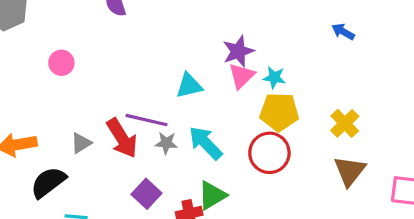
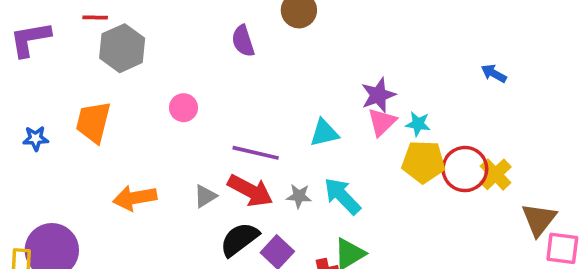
purple line: (147, 120) -> (256, 153), moved
red arrow: (122, 138) -> (250, 191), turned -30
red circle: (269, 153) -> (465, 169), moved
brown triangle: (350, 171) -> (539, 220), moved
black semicircle: (48, 182) -> (239, 239), moved

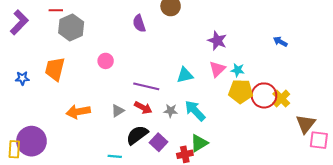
purple L-shape: (30, 39) -> (19, 22), turned 145
purple star: (378, 95) -> (217, 41), moved, turned -30
red arrow: (250, 191) -> (143, 108), size x0.7

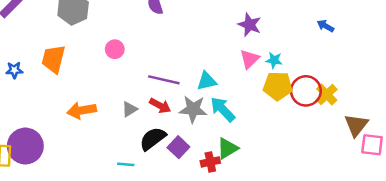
cyan triangle: (185, 75) -> (207, 81), moved
gray star: (171, 111) -> (193, 109), size x1.6

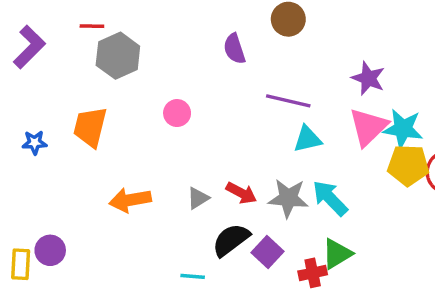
pink triangle: (250, 59) -> (368, 127), size x1.4
cyan star: (274, 60) -> (403, 129), size x1.6
purple line: (164, 80) -> (288, 101), moved
cyan triangle: (207, 81) -> (307, 139), moved
purple circle: (25, 146) -> (50, 250), size x0.6

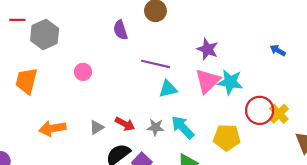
red line: (92, 26) -> (17, 20), moved
yellow pentagon: (408, 165) -> (227, 138), moved
gray star: (288, 198) -> (155, 127), size x0.7

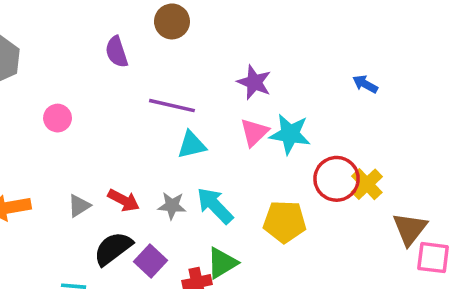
pink triangle: (208, 81) -> (254, 132), size x0.7

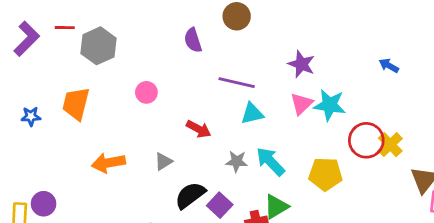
red arrow: (124, 200) -> (199, 129), moved

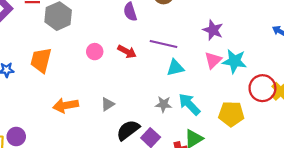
red arrow: (199, 129) -> (127, 52), moved

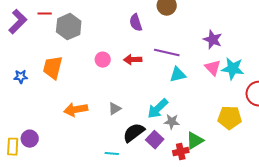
red arrow: (127, 52) -> (133, 60), turned 150
pink triangle: (213, 60) -> (213, 68), turned -30
gray star: (164, 104) -> (172, 122), moved
cyan arrow: (189, 104) -> (158, 109), moved, turned -90

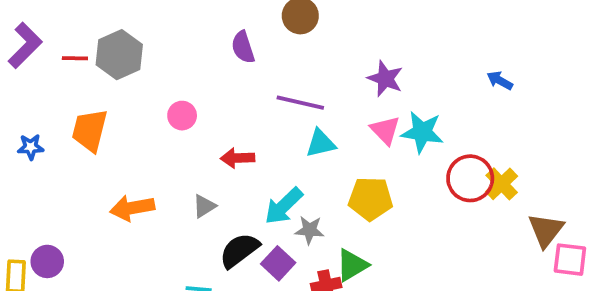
red line: (45, 14) -> (75, 58), moved
red arrow: (133, 60) -> (237, 158), moved
yellow pentagon: (230, 118) -> (370, 199), moved

